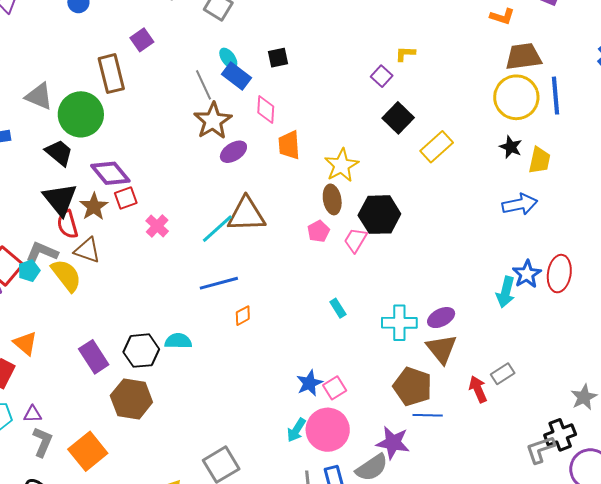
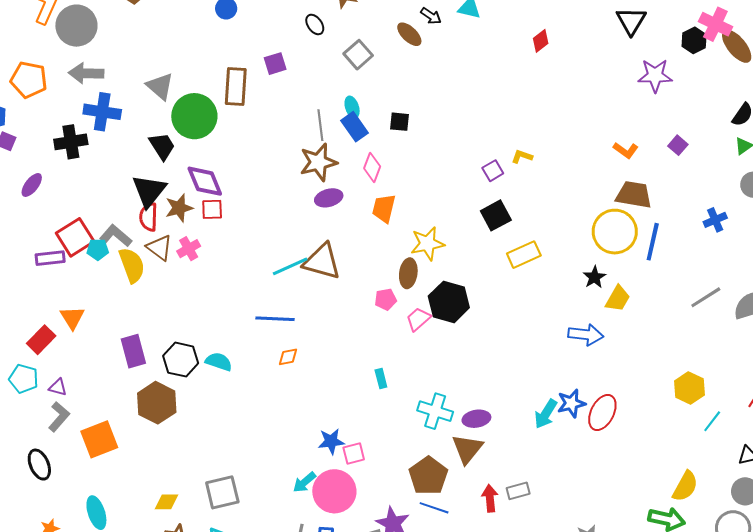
pink cross: (157, 226) -> (189, 249), moved

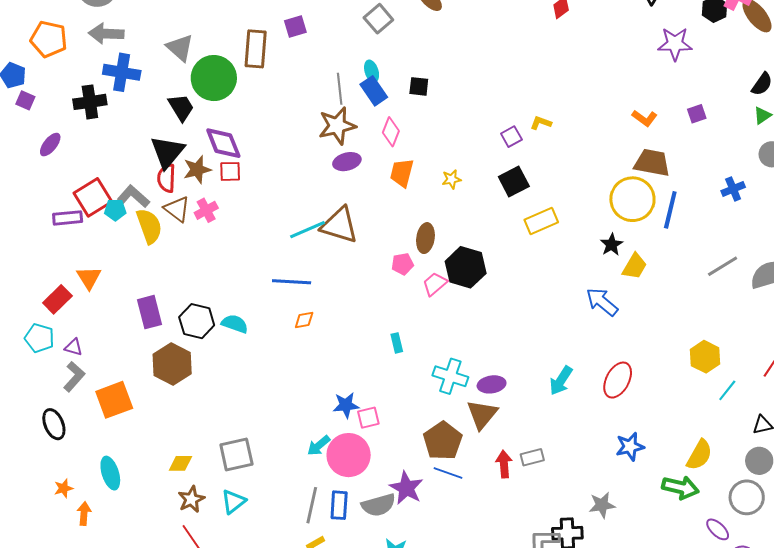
purple square: (678, 145) -> (697, 114), turned 30
yellow star: (427, 244) -> (451, 179), moved, size x0.6
blue arrow: (586, 335) -> (602, 302), turned -148
blue star: (571, 403) -> (630, 447), moved

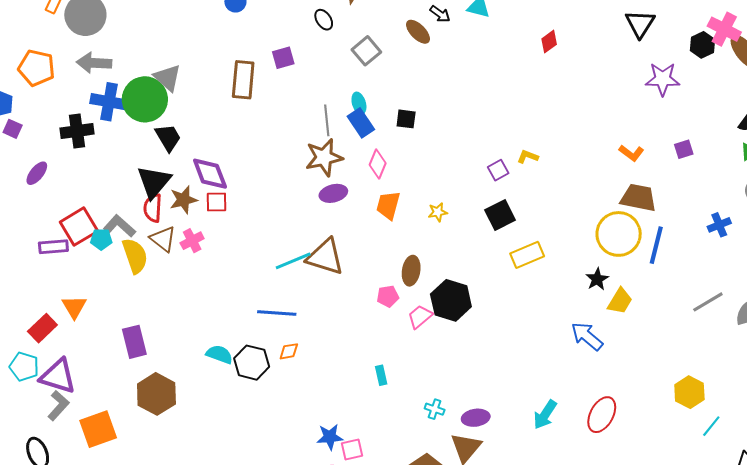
green circle: (214, 78) -> (145, 99), moved
black hexagon: (197, 321) -> (252, 363), moved
purple triangle: (73, 347) -> (58, 376), size x2.0
cyan cross: (450, 376) -> (435, 409), size x0.6

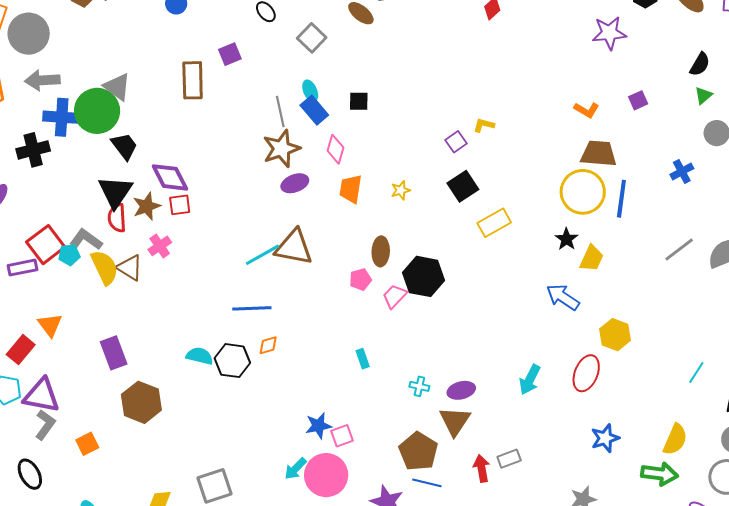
brown triangle: (163, 239) -> (130, 268), moved
yellow hexagon: (689, 392) -> (615, 335), moved
orange square: (98, 429) -> (87, 444), size x0.6

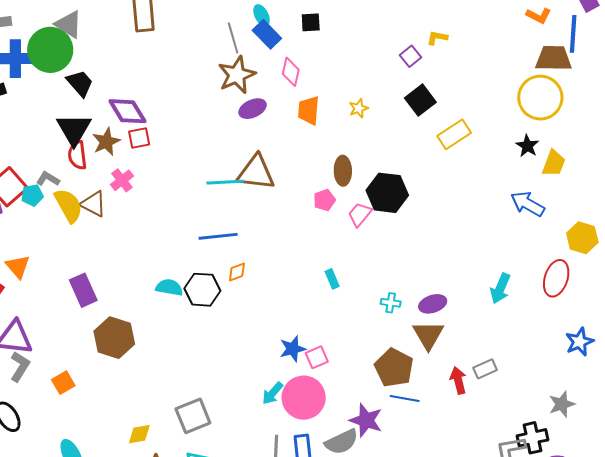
blue line: (621, 199) -> (573, 34), moved
gray L-shape: (86, 240) -> (48, 179), size x0.7
cyan line: (262, 255) -> (225, 182), turned 30

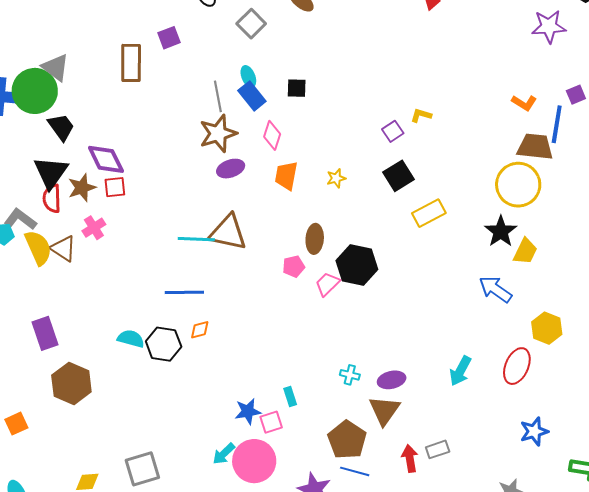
black star: (527, 146) -> (501, 231), size x1.4
gray L-shape: (48, 179) -> (20, 219), size x1.4
cyan rectangle: (332, 279) -> (290, 396), moved

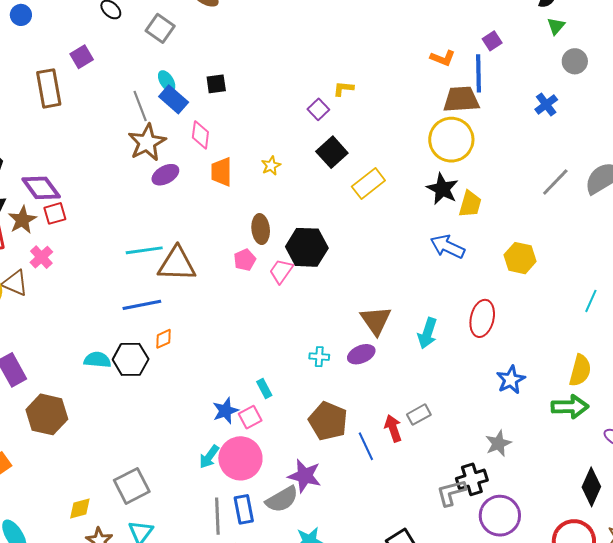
brown triangle: (228, 232) -> (177, 264), moved
yellow hexagon: (547, 328) -> (520, 258), moved
brown triangle: (384, 410) -> (376, 321), moved
blue line: (355, 471) -> (366, 446), moved, turned 60

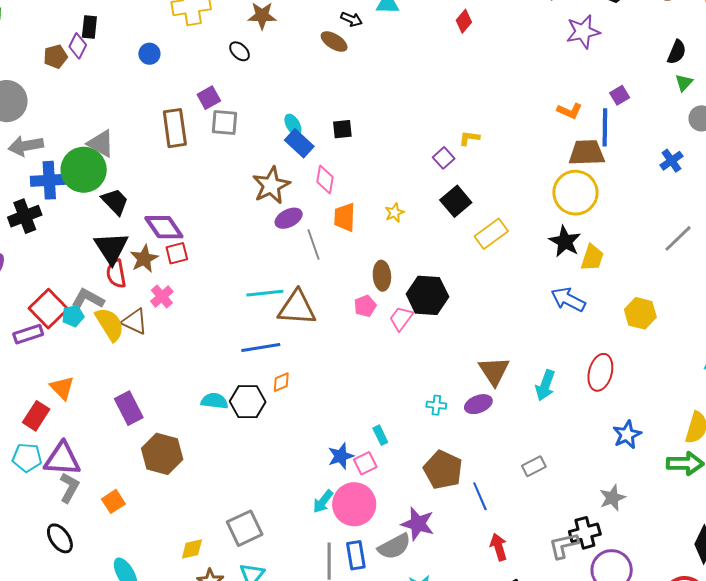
gray square: (160, 28) -> (225, 123), moved, turned -32
gray line: (140, 106) -> (314, 244), moved
red arrow: (393, 428) -> (499, 547), moved

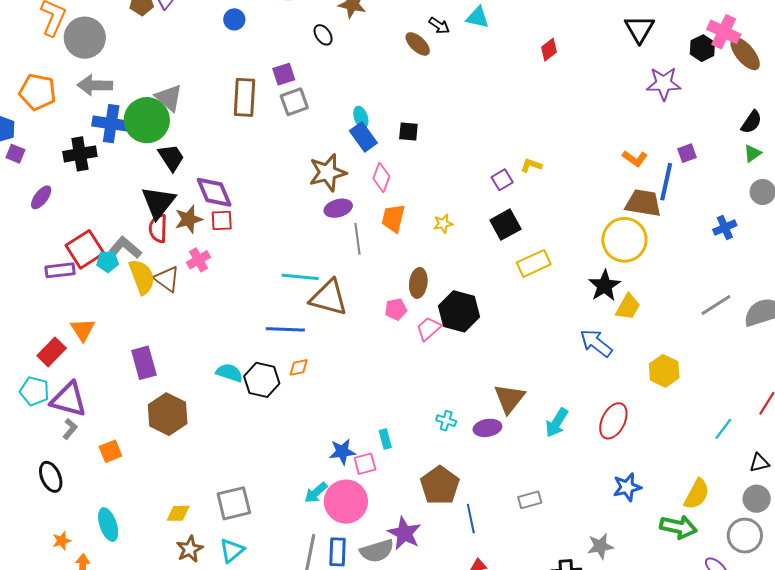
gray square: (225, 123) -> (294, 102), turned -36
gray L-shape: (69, 488) -> (70, 429), size x0.7

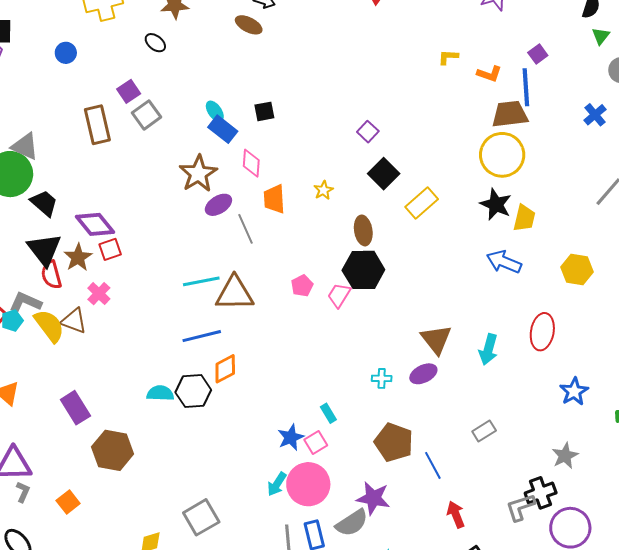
yellow L-shape: (531, 165) -> (448, 57), moved
brown ellipse: (418, 283) -> (363, 230), moved
orange diamond: (299, 367) -> (225, 369), size x1.4

